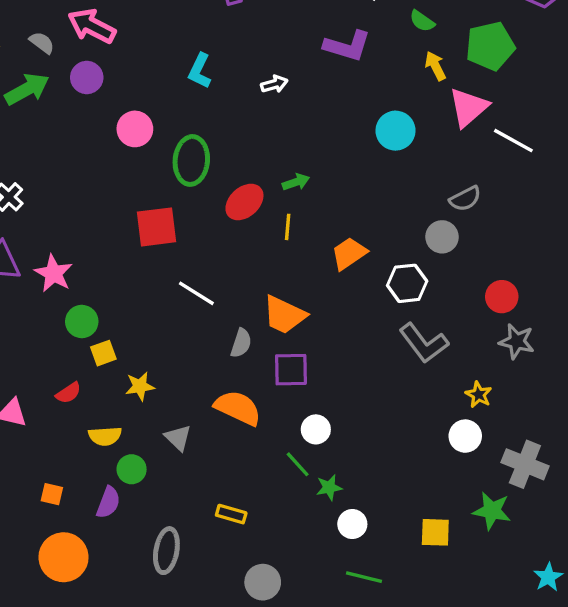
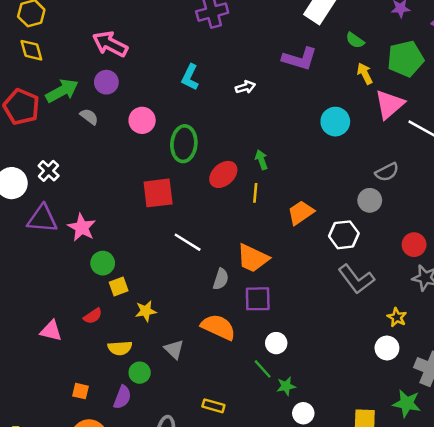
gray semicircle: (42, 43) -> (89, 117), moved
green arrow: (296, 182) -> (261, 160), turned -90

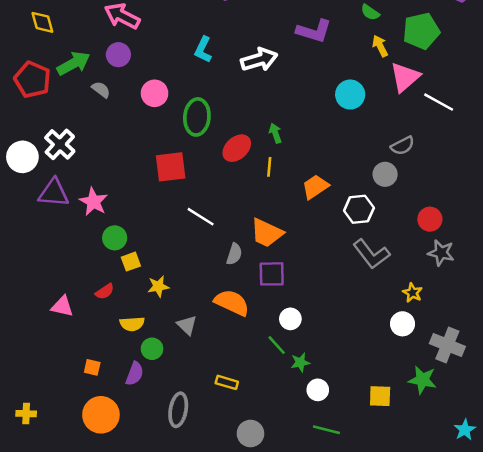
white arrow: (245, 87) -> (259, 60), size x1.8
white cross: (49, 171) -> (60, 144), size x1.4

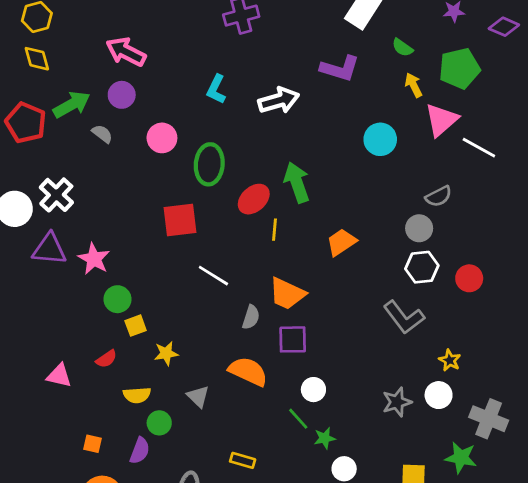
green arrow: (275, 133) -> (297, 182), size x1.8
yellow line: (269, 167) -> (275, 230), moved
white hexagon: (359, 209) -> (422, 267), moved
gray star: (441, 253) -> (397, 402), moved, turned -30

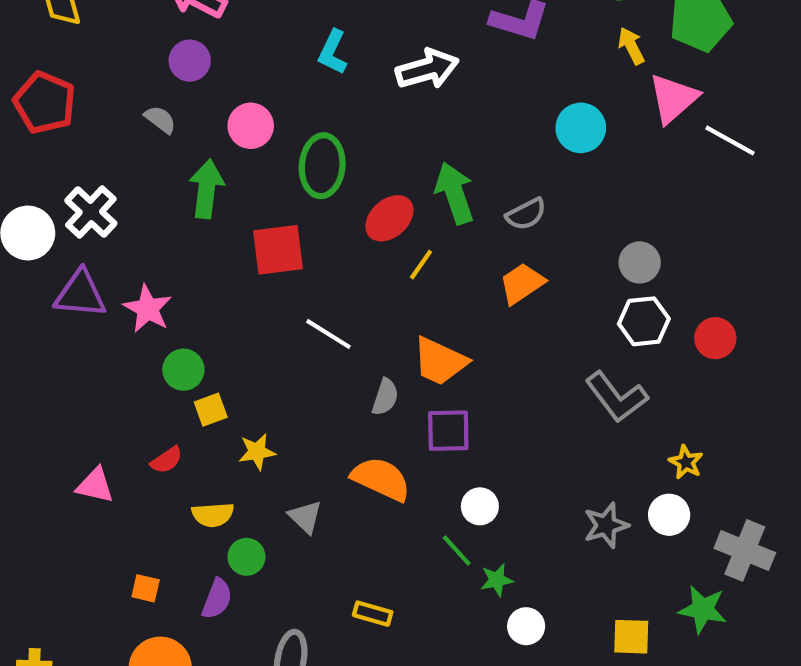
green arrow: (72, 105) -> (207, 189), moved, turned -54
gray semicircle: (439, 196) -> (526, 214), moved
yellow line: (275, 230) -> (421, 265), turned 30

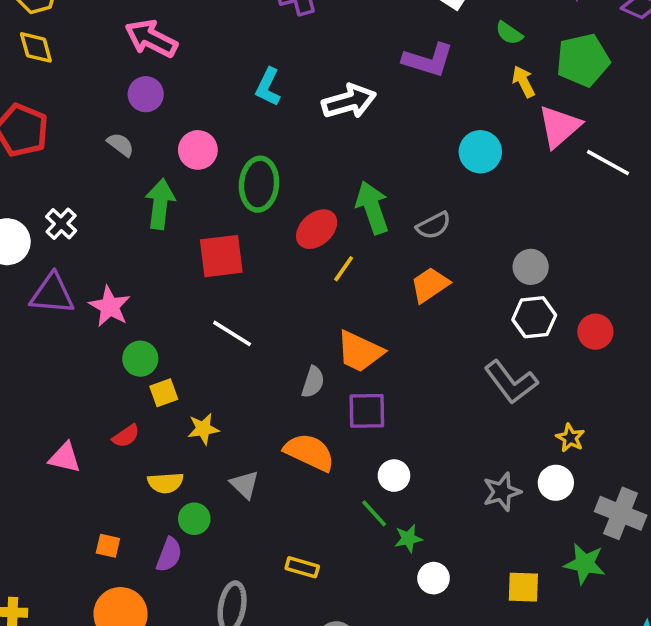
white cross: (91, 212) -> (61, 224), size x0.7
white line: (328, 334) -> (232, 333), moved

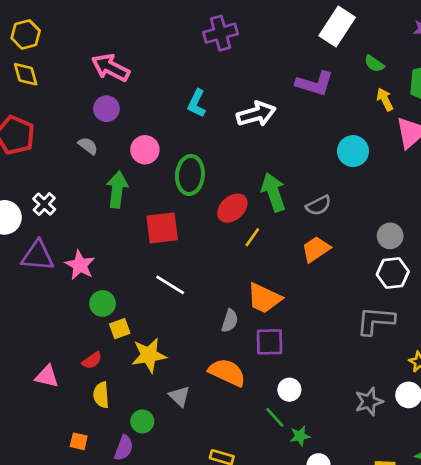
gray L-shape: (511, 382) -> (376, 321), turned 132
yellow star: (203, 429) -> (149, 355), size x1.5
yellow semicircle: (165, 483) -> (101, 395), moved, turned 90

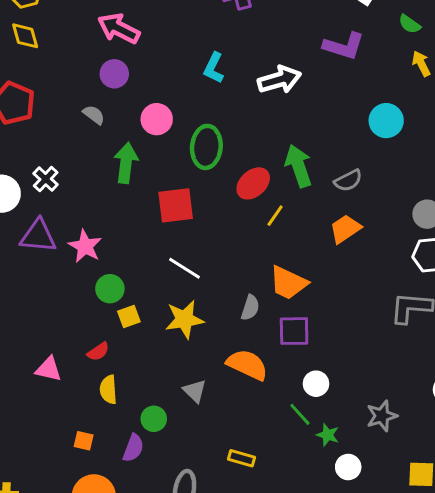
yellow star: (149, 355) -> (184, 319), moved
gray star: (369, 402) -> (382, 416), moved
green star: (300, 436) -> (328, 435), turned 30

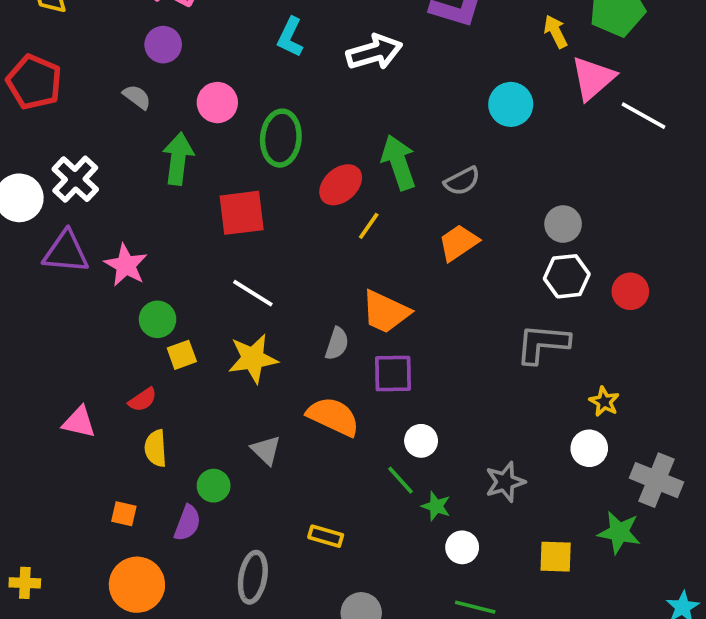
white cross: (46, 179) -> (75, 179), size x1.4

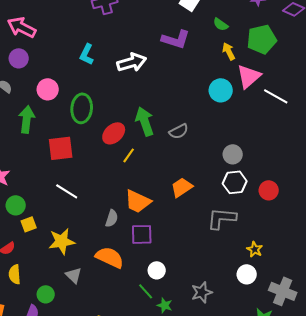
cyan circle: (511, 104) -> (221, 90), moved
orange trapezoid: (458, 243) -> (182, 187), moved
yellow star: (253, 359) -> (62, 241), moved

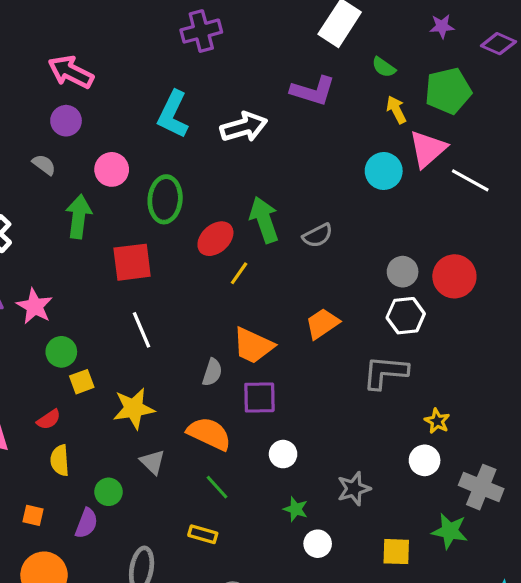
cyan L-shape: (87, 54) -> (173, 114), size x1.4
red circle: (269, 190) -> (454, 276), moved, size x1.4
white line: (67, 191) -> (142, 330), turned 35
green line: (146, 291) -> (217, 487), moved

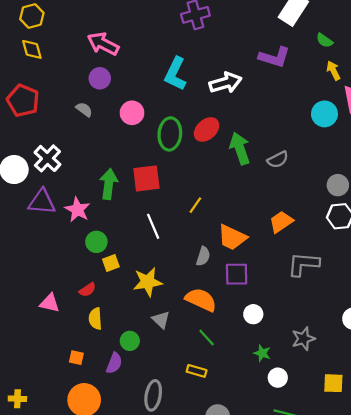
green arrow: (79, 217) -> (109, 184), moved
red ellipse: (215, 239) -> (207, 129), moved
yellow line: (239, 273) -> (195, 205), moved
gray L-shape: (385, 372) -> (303, 264), moved

